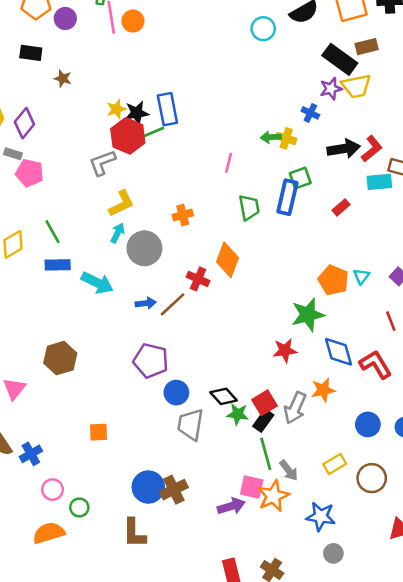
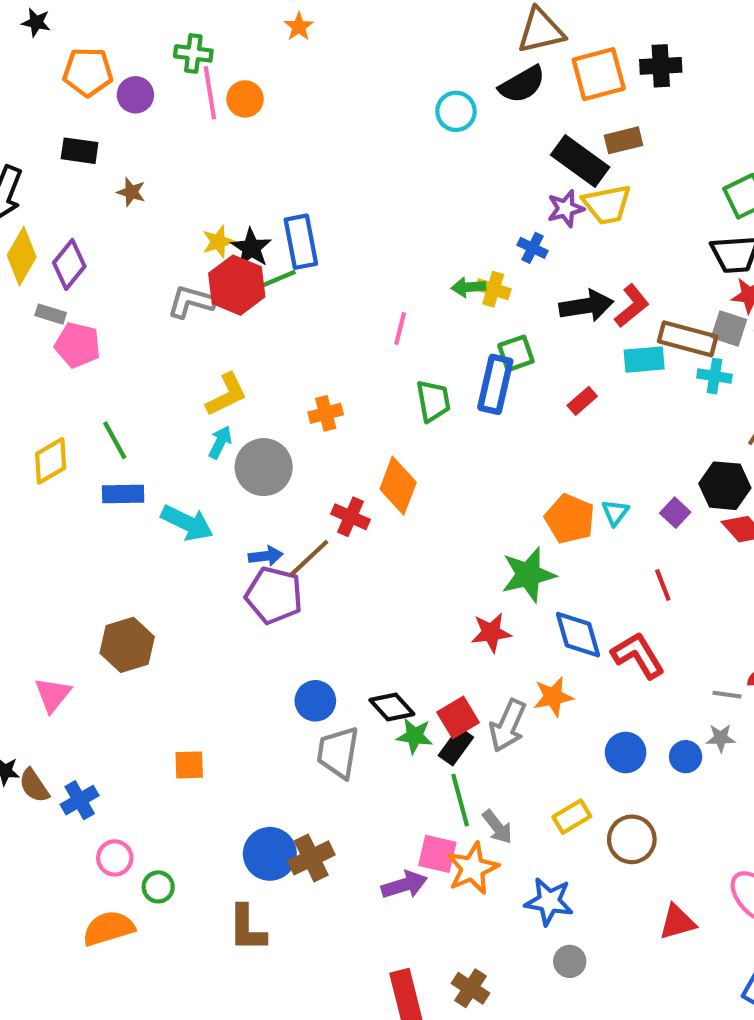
black star: (137, 113) -> (251, 248), turned -30
gray L-shape: (102, 163) -> (191, 302), moved, turned 36
purple pentagon: (151, 361) -> (274, 595), moved

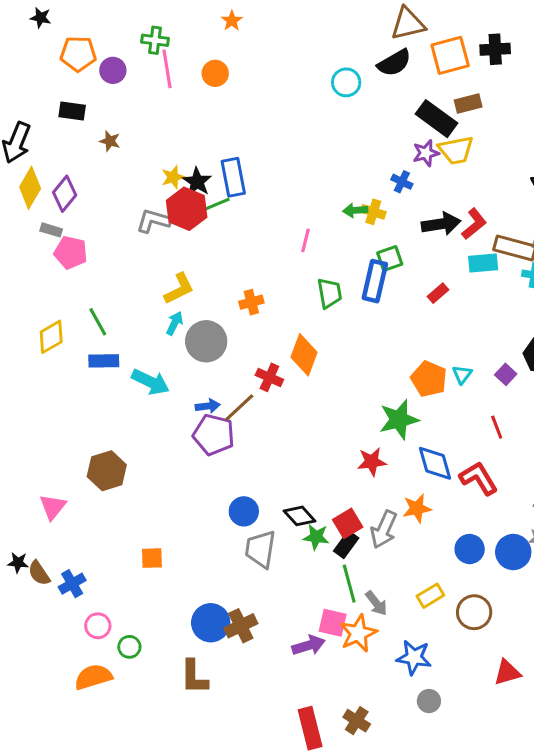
orange circle: (245, 99) -> (215, 73), moved
blue circle: (686, 757) -> (513, 552), size x1.5

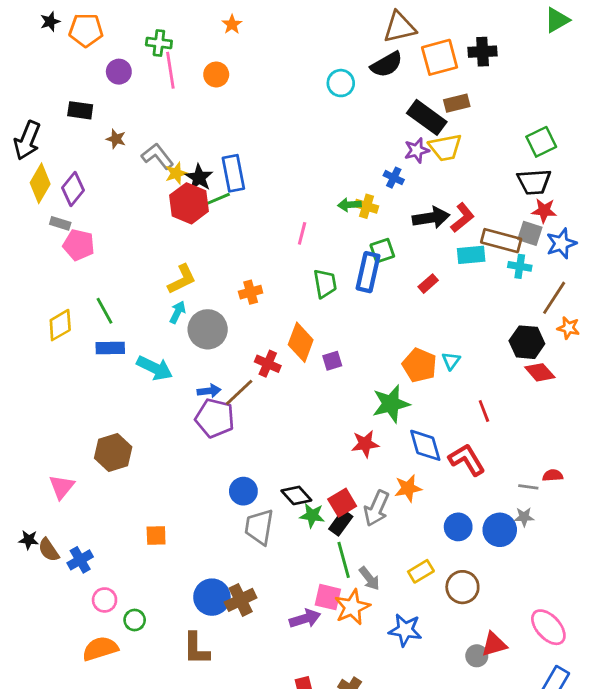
black star: (41, 18) -> (50, 22), turned -30
orange pentagon: (78, 54) -> (86, 30), moved
gray L-shape: (153, 221) -> (158, 156), moved, turned 36
purple square: (506, 374) -> (332, 361), moved, turned 30
gray circle: (429, 701) -> (477, 656), moved

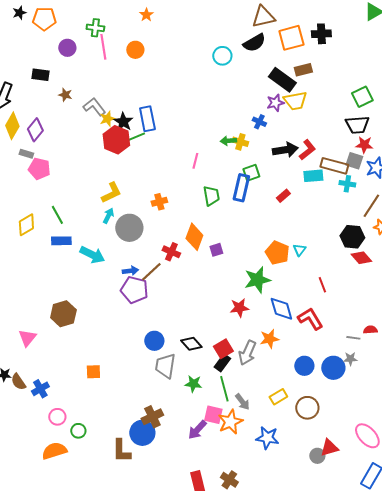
green star: (312, 515) -> (193, 384), moved
blue circle: (212, 597) -> (142, 433), moved
purple arrow: (305, 619) -> (197, 430), turned 150

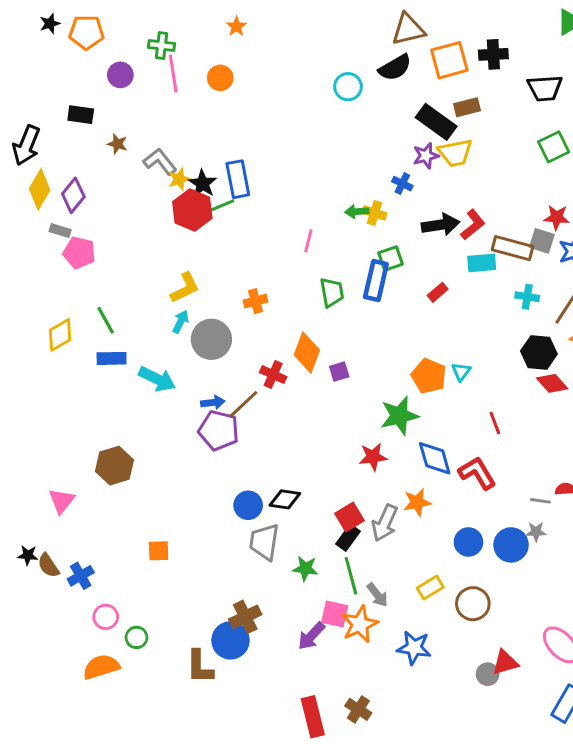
black trapezoid: (357, 125) -> (545, 88), moved
cyan cross: (347, 184) -> (527, 297), moved
black diamond: (191, 344) -> (285, 499), moved, turned -40

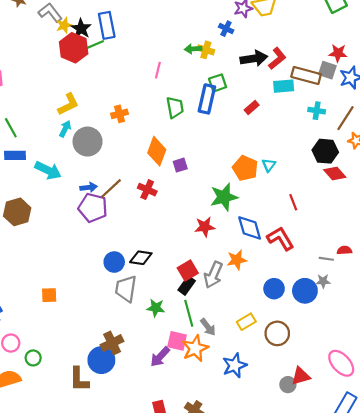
red cross: (273, 375) -> (147, 190), moved
brown hexagon: (114, 466) -> (17, 212), moved
blue star: (414, 648) -> (235, 365), turned -30

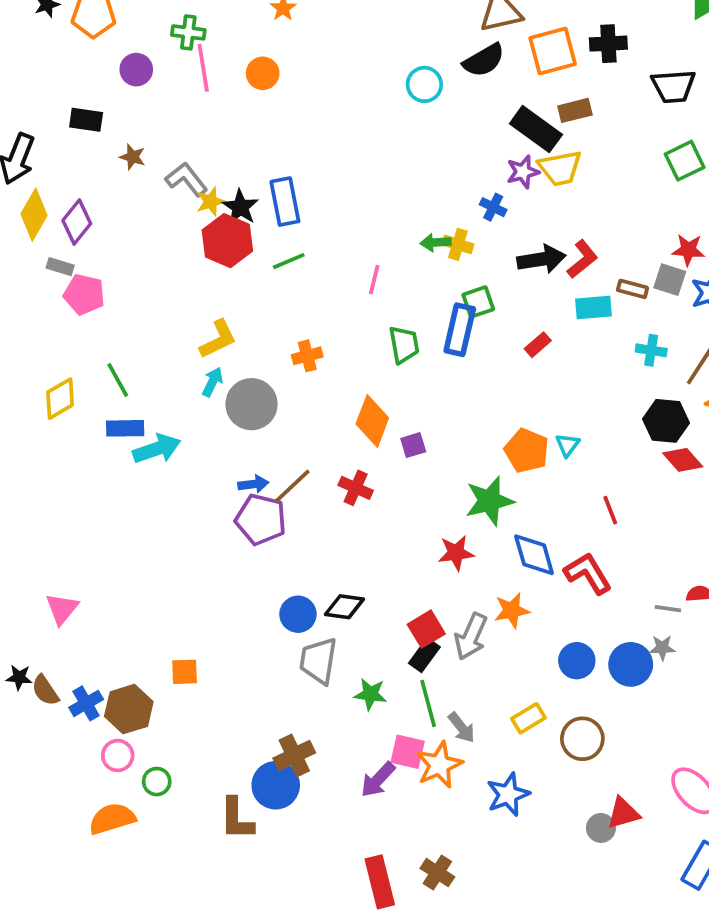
green line: (95, 45) -> (289, 261), moved
brown rectangle: (306, 75) -> (633, 289), size x0.6
cyan arrow: (48, 170) -> (157, 449), moved, turned -45
brown hexagon: (17, 212) -> (129, 709), moved

